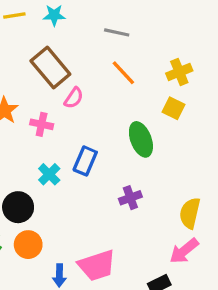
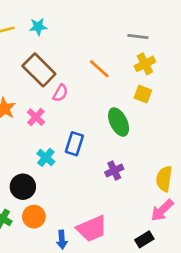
gray line: (117, 32) -> (138, 37), moved
pink cross: (42, 124) -> (36, 117), turned 36

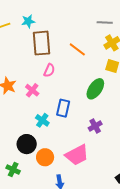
brown rectangle: (39, 70) -> (41, 43), moved, turned 45
green ellipse: (119, 122) -> (95, 89), turned 65
orange circle: (34, 217) -> (45, 157), moved
pink trapezoid: (92, 229) -> (77, 155), moved

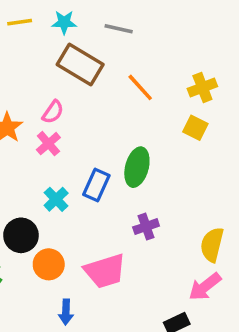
gray line: (105, 23) -> (119, 29), moved
brown rectangle: (41, 43) -> (80, 65), turned -65
pink semicircle: (49, 70) -> (53, 112), moved
green ellipse: (95, 89) -> (137, 167), moved, turned -30

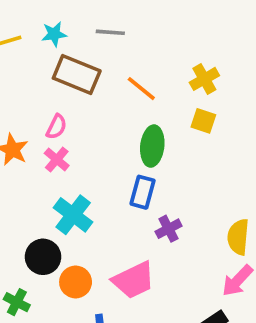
green ellipse: (137, 167) -> (152, 146), moved
blue rectangle: (96, 185) -> (143, 192), moved
cyan cross: (56, 199) -> (73, 215), size x1.5

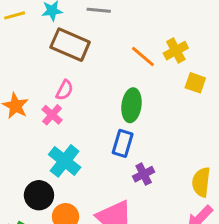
orange line: (141, 89) -> (143, 57), moved
yellow square: (203, 121) -> (195, 83), moved
pink semicircle: (56, 127) -> (65, 90), moved

